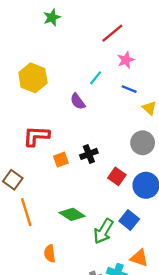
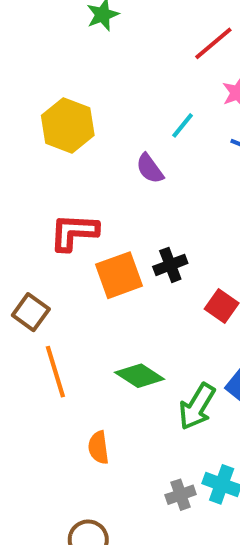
orange square: (61, 160) -> (119, 275), size x1.6

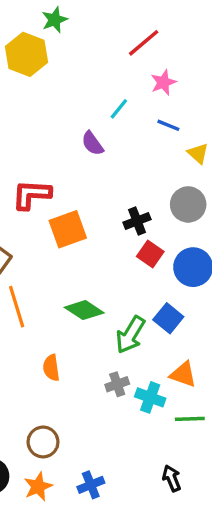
yellow hexagon: (68, 125) -> (27, 54), moved
black cross: (170, 265) -> (137, 221), moved
gray cross: (181, 495) -> (117, 384), moved

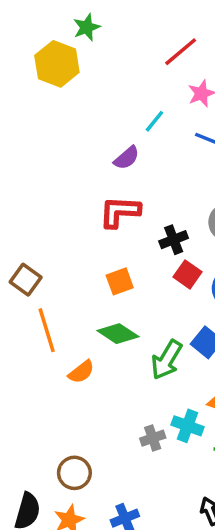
purple semicircle: (92, 143) -> (127, 158), turned -95
red L-shape: (31, 195) -> (120, 212), moved
orange square: (68, 229) -> (120, 281), moved, size x0.7
orange semicircle: (51, 368) -> (81, 372), moved, turned -120
gray cross: (117, 384) -> (153, 438), moved

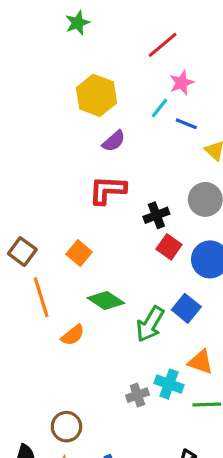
yellow hexagon: (57, 64) -> (96, 95), moved
cyan line: (154, 121) -> (160, 108), moved
orange square: (120, 281) -> (79, 253), moved, turned -30

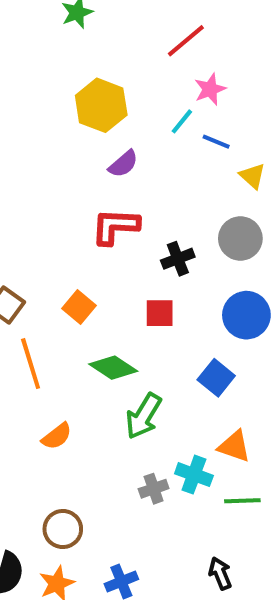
red square: (169, 247) -> (160, 313), moved, turned -35
green arrow: (150, 324) -> (144, 416), moved
orange semicircle: (73, 335) -> (57, 436), moved

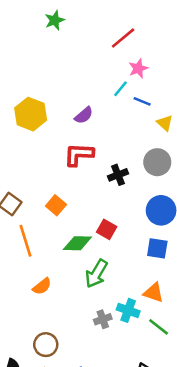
yellow hexagon: (101, 105) -> (31, 114), moved
red square: (160, 313) -> (107, 229), moved, turned 30
green diamond: (113, 368) -> (77, 243), turned -32
blue square: (216, 378) -> (157, 248), moved, turned -30
green line: (242, 501) -> (159, 327), turned 40

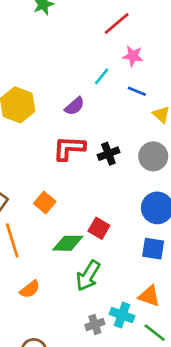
pink star: (138, 68) -> (133, 56), turned 30
cyan line: (121, 89) -> (102, 76), moved
black cross: (118, 175) -> (108, 154), moved

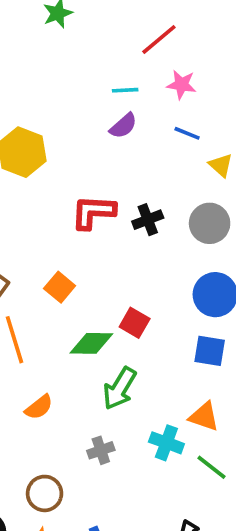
cyan line: (102, 76) -> (125, 90), moved, turned 48
purple semicircle: (75, 106) -> (123, 126), moved
gray cross: (95, 325) -> (101, 450), moved

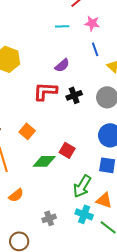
purple semicircle: (123, 126) -> (62, 65), moved
blue line: (187, 133) -> (95, 49), turned 48
green arrow: (120, 388) -> (82, 186), moved

